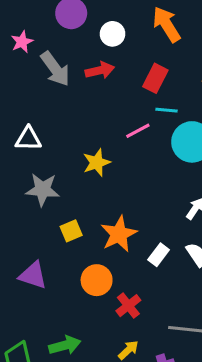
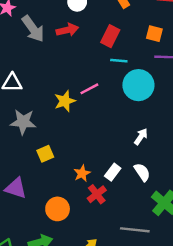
pink line: (138, 131) -> (89, 89), moved
orange star: (119, 234) -> (82, 173), moved, size x0.6
orange circle: (97, 280) -> (58, 209), moved
red cross: (128, 306) -> (97, 194), moved

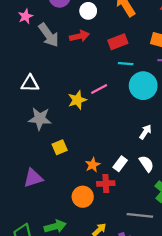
red rectangle: (110, 36) -> (118, 42), turned 42
purple triangle: (16, 188) -> (33, 178), turned -35
red cross: (97, 194) -> (106, 184), turned 35
orange circle: (58, 209) -> (83, 197), moved

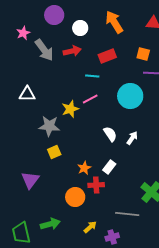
cyan line: (126, 64) -> (92, 76), moved
gray star: (40, 119) -> (49, 126), moved
white semicircle: (146, 164) -> (110, 134), moved
purple triangle: (33, 178) -> (30, 180), turned -36

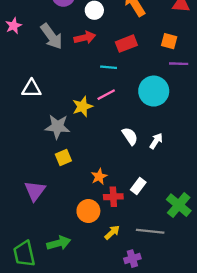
pink star: (23, 33) -> (14, 26), moved
white rectangle: (109, 167) -> (138, 186), moved
yellow arrow: (90, 227) -> (112, 232), moved

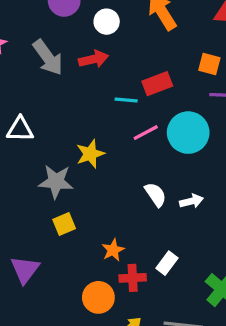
red rectangle: (126, 44) -> (157, 84), moved
pink line: (106, 95) -> (146, 133), moved
white arrow: (156, 141) -> (191, 201), turned 42

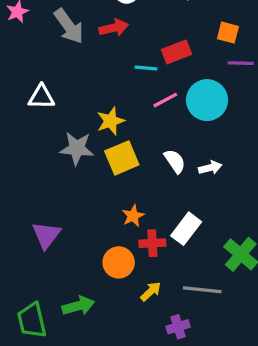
yellow square: (64, 224) -> (122, 158), moved, size x1.5
white rectangle: (167, 263) -> (186, 229), size x1.4

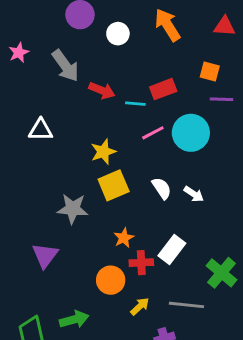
red arrow: (114, 28) -> (102, 91), moved, turned 35
gray star: (77, 148) -> (73, 209), moved
white arrow: (210, 168) -> (194, 194), turned 48

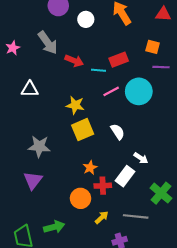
pink star: (19, 53) -> (13, 48), moved
yellow star: (103, 152) -> (75, 105), turned 30
white arrow: (194, 194) -> (141, 158), moved
gray star: (73, 209) -> (39, 146), moved

